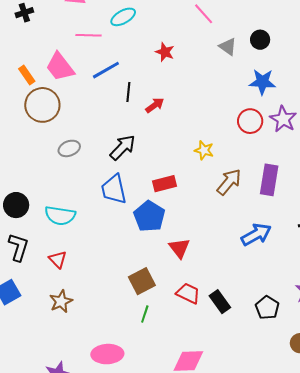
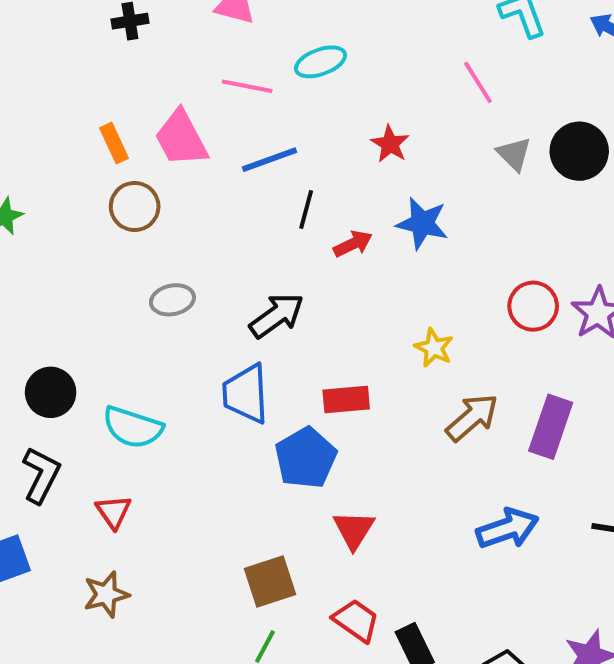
black circle: (260, 40) -> (579, 151), size x1.5
blue star: (262, 82) -> (422, 223), moved
brown circle: (42, 105) -> (135, 207), size x0.7

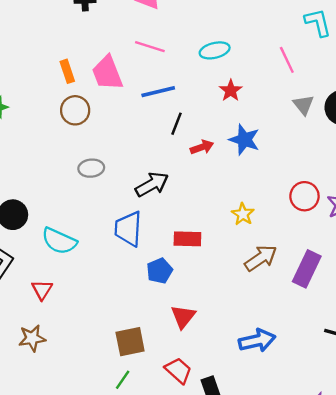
cyan ellipse: (321, 62) -> (215, 50), moved
blue pentagon: (306, 458) -> (160, 271), size x0.7
blue arrow: (508, 528) -> (257, 341), moved

